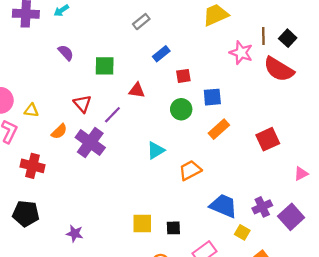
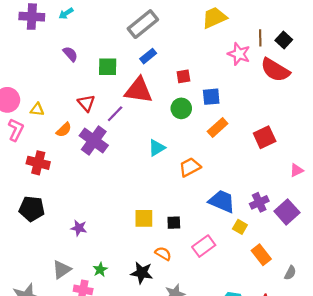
gray rectangle: (141, 22) -> (143, 24), size x1.8
blue rectangle: (161, 54) -> (148, 56), moved
red triangle: (137, 90) -> (139, 90), size x1.8

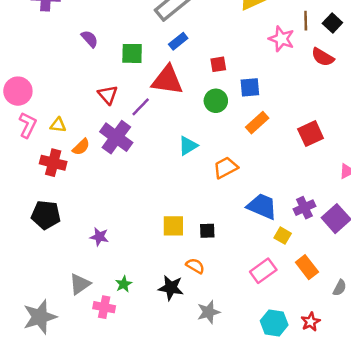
red semicircle: (275, 70) -> (323, 57), size x0.7
yellow triangle: (37, 109) -> (58, 125), moved
orange semicircle: (64, 130) -> (81, 147), moved
pink rectangle: (204, 246) -> (263, 271), moved

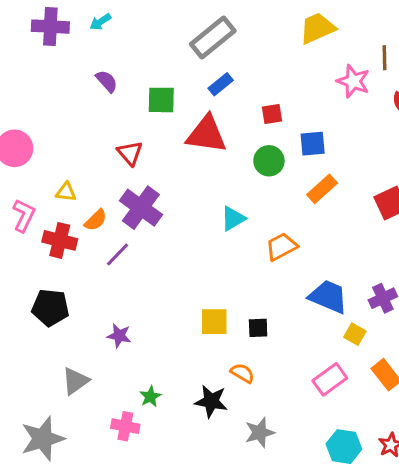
purple line: (141, 107) -> (118, 254), moved
pink L-shape: (28, 125) -> (24, 215), moved
gray triangle: (80, 284) -> (75, 381), moved

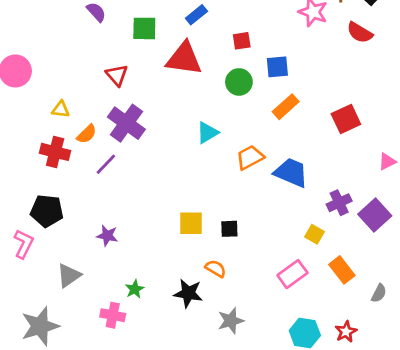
pink L-shape: (24, 215) -> (24, 244), moved
blue trapezoid: (328, 297) -> (291, 173), moved

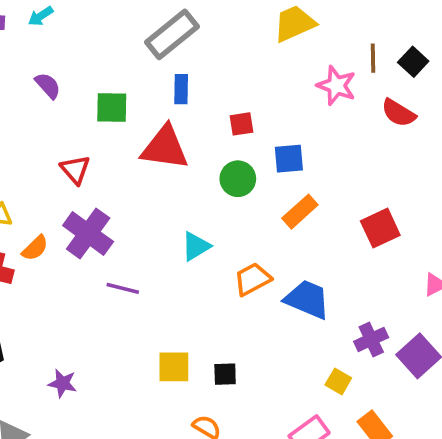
blue rectangle: (196, 15) -> (181, 89), turned -50
purple line: (106, 164) -> (123, 288), moved, turned 60

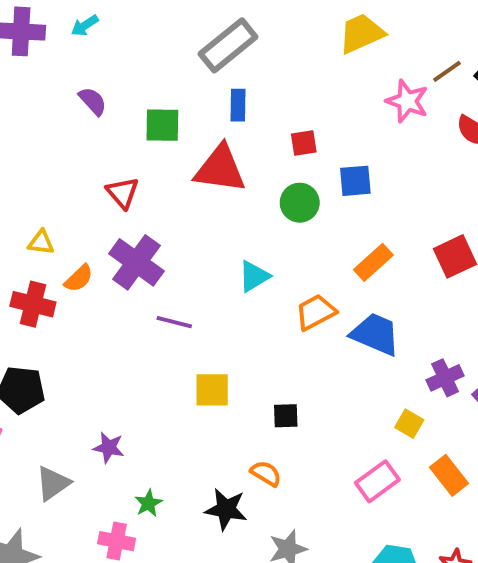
brown line: (373, 58) -> (447, 71), turned 56
orange rectangle: (300, 212) -> (373, 262), moved
yellow square: (174, 367) -> (212, 390), moved
purple star: (62, 383) -> (109, 448), moved

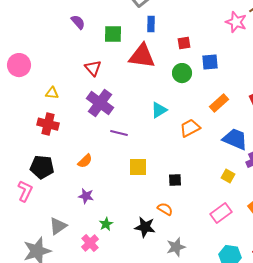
orange semicircle: (79, 278) -> (85, 161), moved
blue trapezoid: (375, 334) -> (235, 139), moved
yellow square: (409, 424) -> (228, 176), moved
gray triangle: (53, 483) -> (58, 226), moved
pink cross: (117, 541) -> (90, 243), turned 36

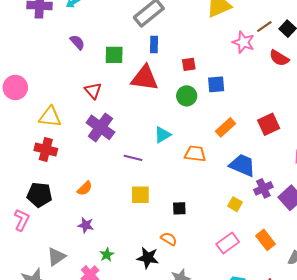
yellow triangle: (52, 93) -> (50, 117), size x1.6
orange trapezoid: (190, 128) -> (195, 154), turned 35
purple line: (119, 133) -> (133, 158), moved

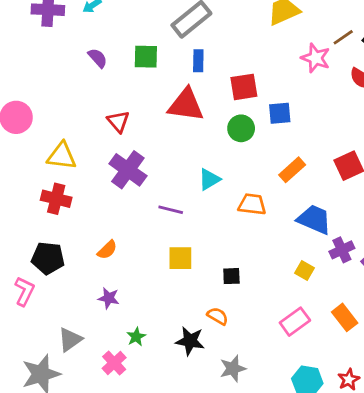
green square: (114, 55) -> (146, 57), moved
red square: (189, 64) -> (244, 87), size x1.5

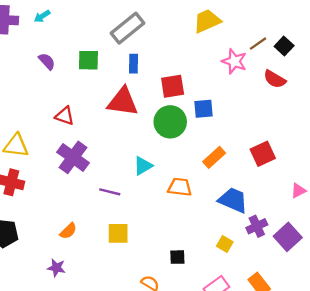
red triangle: (118, 121) -> (65, 116), turned -30
green circle: (241, 128) -> (170, 122), size x1.4
orange semicircle: (107, 250) -> (68, 231), moved
black square: (231, 276) -> (177, 257), moved

